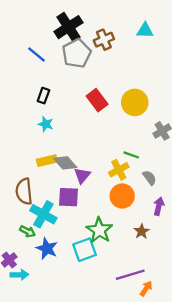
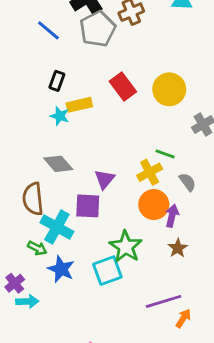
yellow rectangle: (47, 161) -> (79, 105), moved
gray diamond: (65, 163) -> (58, 164), moved
purple arrow: (159, 206) -> (172, 216), moved

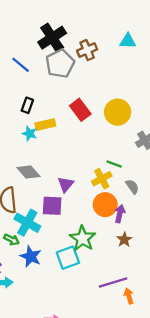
orange arrow: (183, 318) -> (129, 296), turned -49

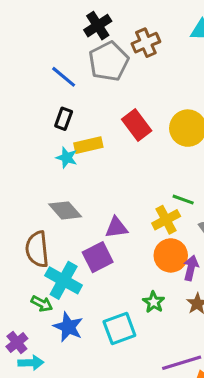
black cross: (52, 38) -> (98, 26), size x0.7
blue line: (21, 65) -> (64, 77), moved
purple triangle: (66, 184) -> (116, 228), turned 42
purple square: (52, 206) -> (98, 257), turned -30
green star: (83, 238) -> (154, 302), moved, size x0.6

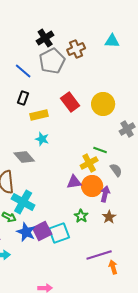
cyan star: (67, 158) -> (42, 139), moved
purple triangle: (116, 228) -> (74, 182), moved
purple square: (98, 257) -> (42, 231), moved

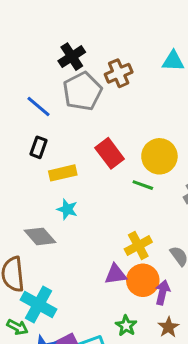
green line: (100, 150) -> (143, 185), moved

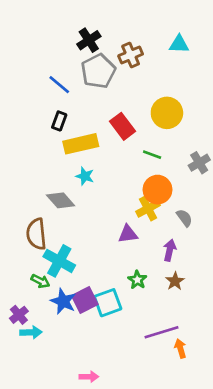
yellow circle: (159, 156) -> (167, 113), moved
yellow rectangle: (63, 173) -> (81, 144), size x1.4
orange circle: (143, 280) -> (157, 190), moved

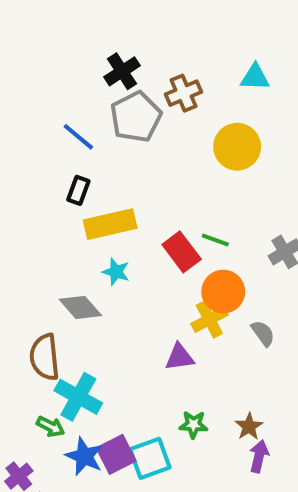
yellow circle: (167, 113) -> (237, 147), moved
red rectangle: (122, 126) -> (182, 252), moved
purple arrow: (170, 250) -> (259, 456), moved
green star: (137, 280) -> (193, 425), turned -30

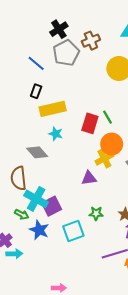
green line: (215, 240) -> (108, 117), turned 40
red rectangle: (182, 252) -> (90, 123), turned 54
purple square: (116, 454) -> (52, 206), moved

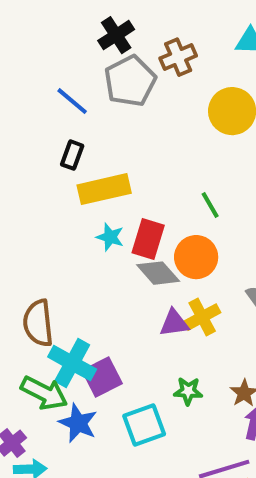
red rectangle: (90, 123) -> (148, 239), moved
orange circle: (112, 144) -> (196, 257), moved
gray diamond: (37, 152) -> (158, 273), moved
yellow cross: (104, 159) -> (202, 317), moved
green arrow: (22, 214) -> (44, 393), size x1.6

